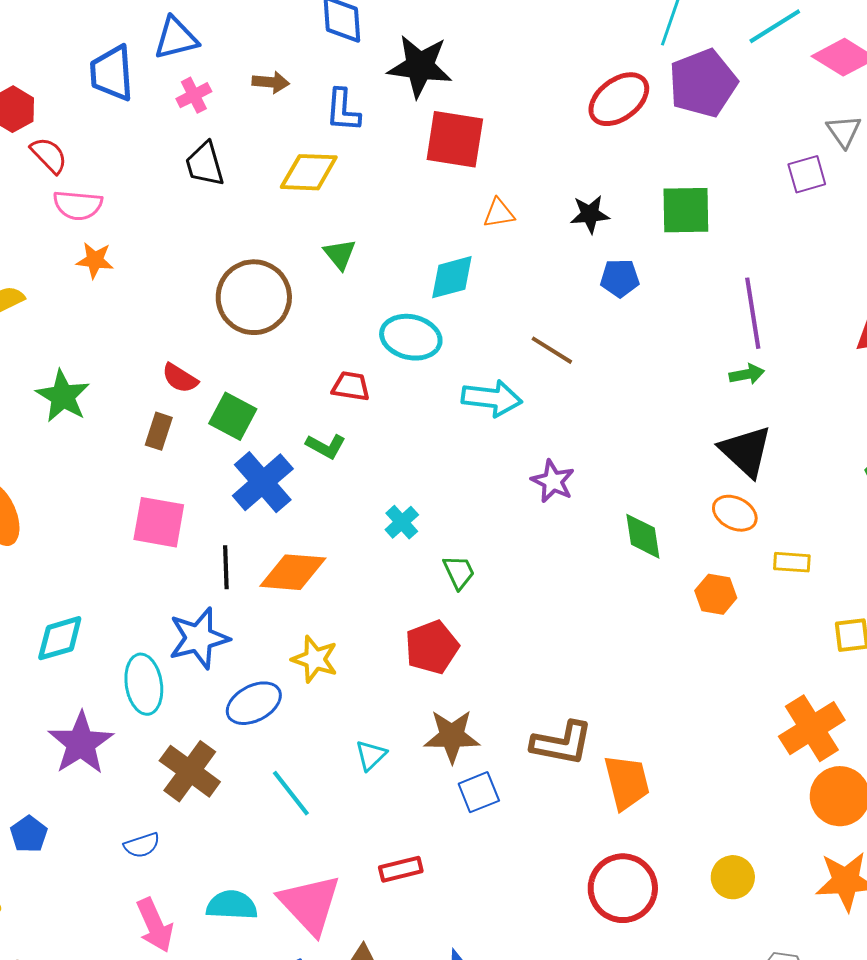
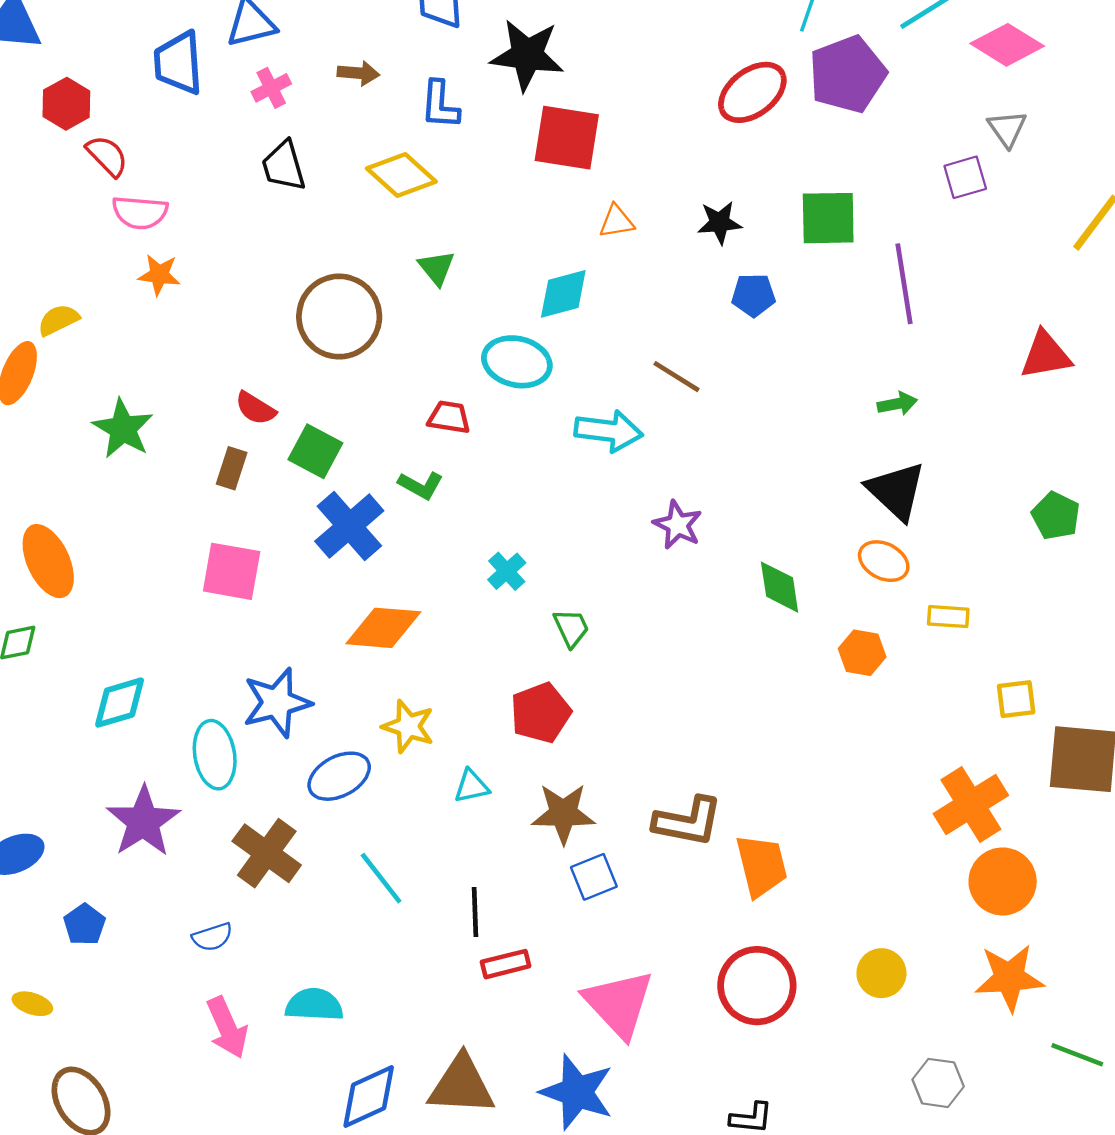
yellow diamond: (309, 172) -> (401, 175), turned 40
purple line: (753, 313) -> (904, 284), moved
black line: (226, 567) -> (475, 912), moved
cyan triangle: (371, 755) -> (472, 786), moved, turned 32
pink triangle: (310, 904) -> (619, 1004), moved

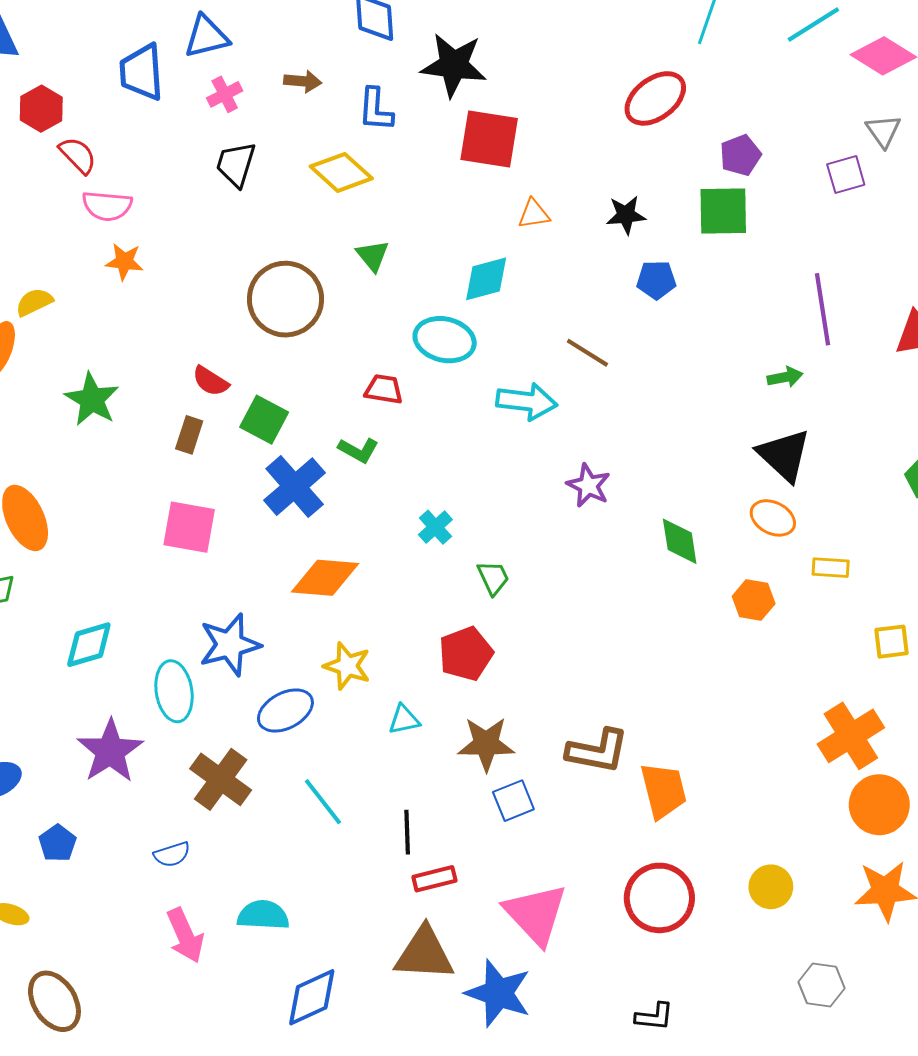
purple pentagon: (847, 74) -> (740, 155), moved, size x0.6
black trapezoid: (284, 166) -> (236, 164), turned 33
purple line: (904, 284) -> (823, 309), moved
brown triangle: (461, 1085) -> (424, 954), moved

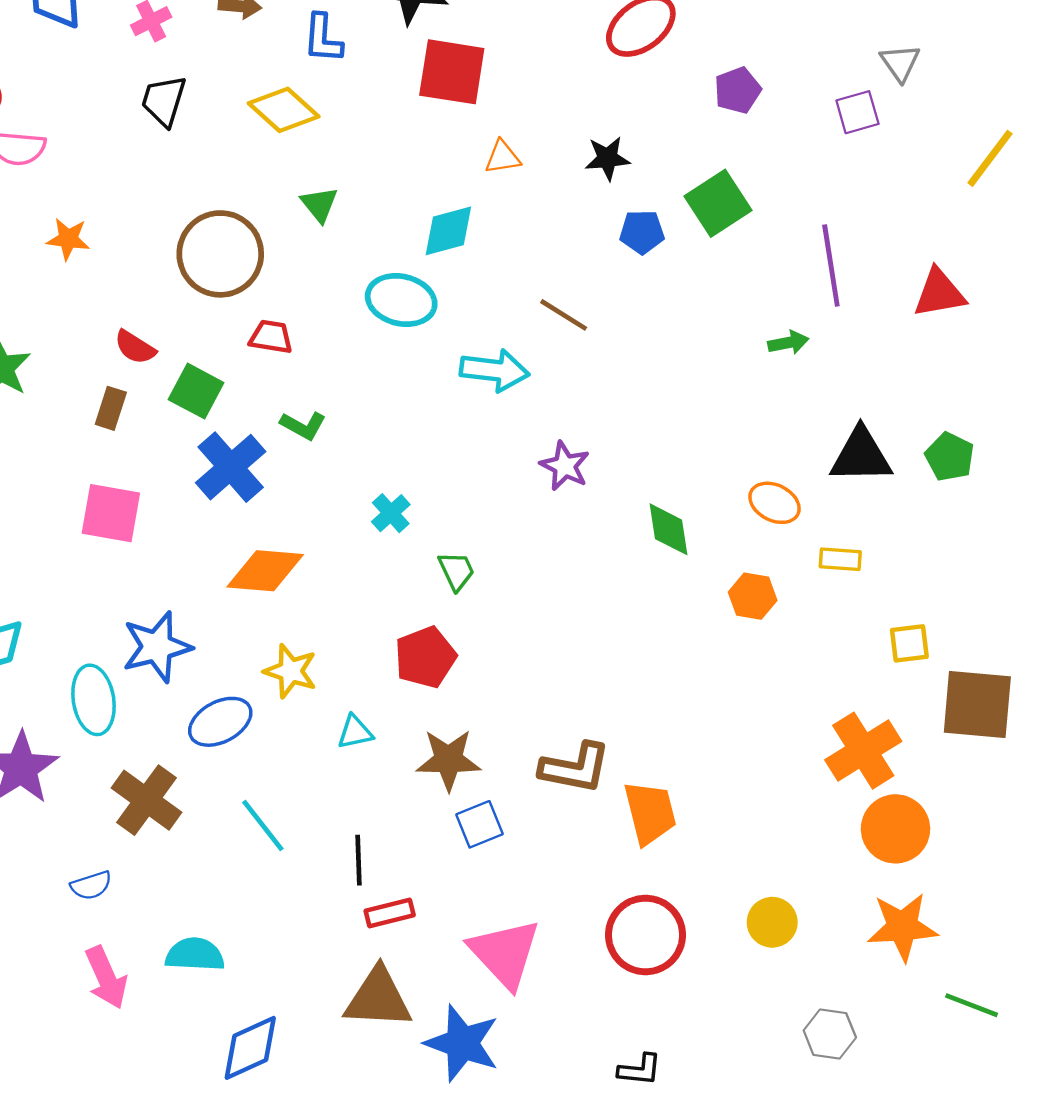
green square: (723, 211) -> (718, 203), moved, turned -32
orange star: (124, 262) -> (68, 239), moved
red trapezoid: (384, 389) -> (271, 337), moved
black triangle: (784, 455) -> (861, 456), moved, turned -44

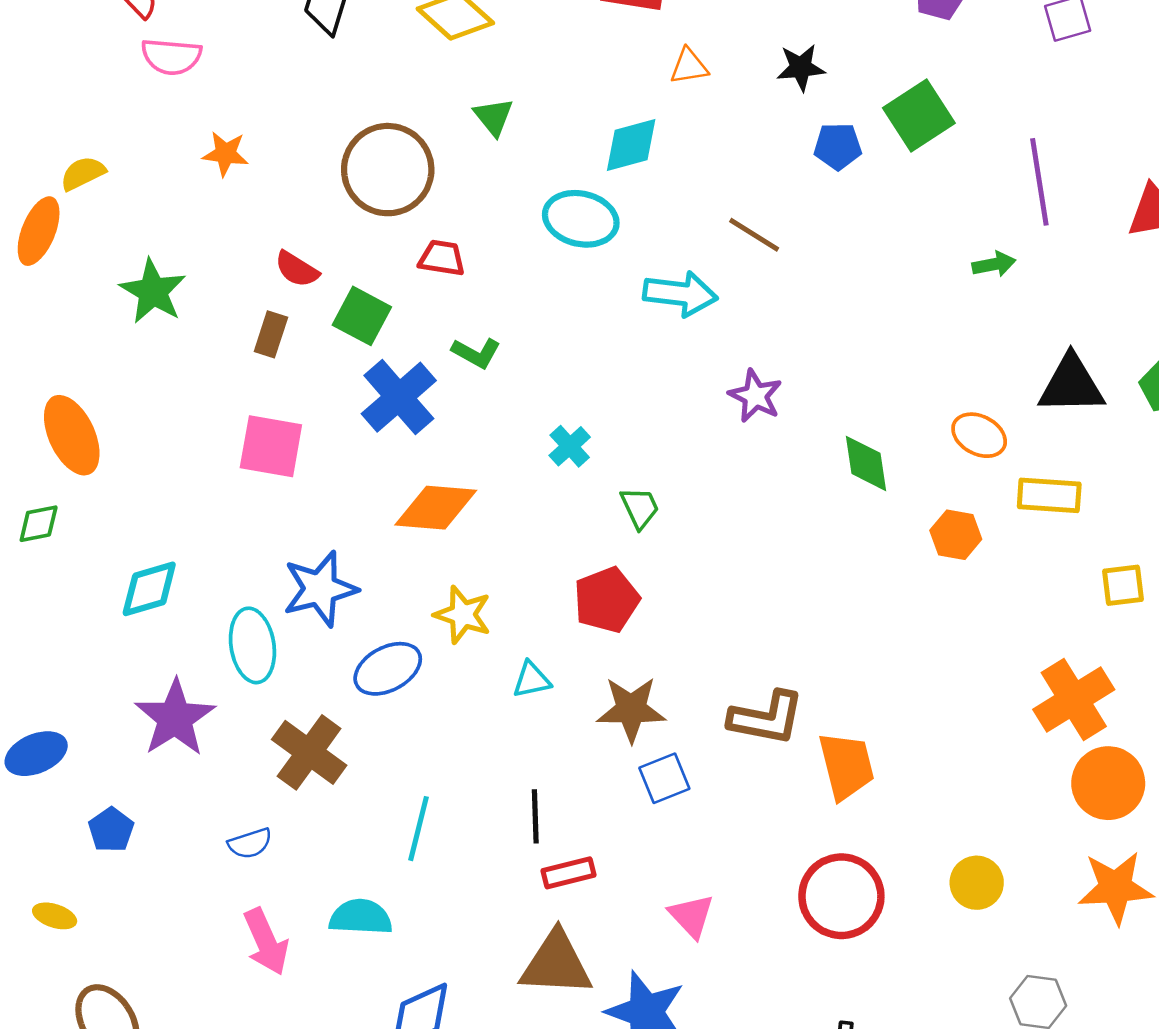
yellow rectangle: (840, 559) -> (1049, 495), size x1.4
cyan line: (263, 825) -> (418, 829), moved, turned 52
pink triangle: (505, 953) -> (691, 916), size x0.6

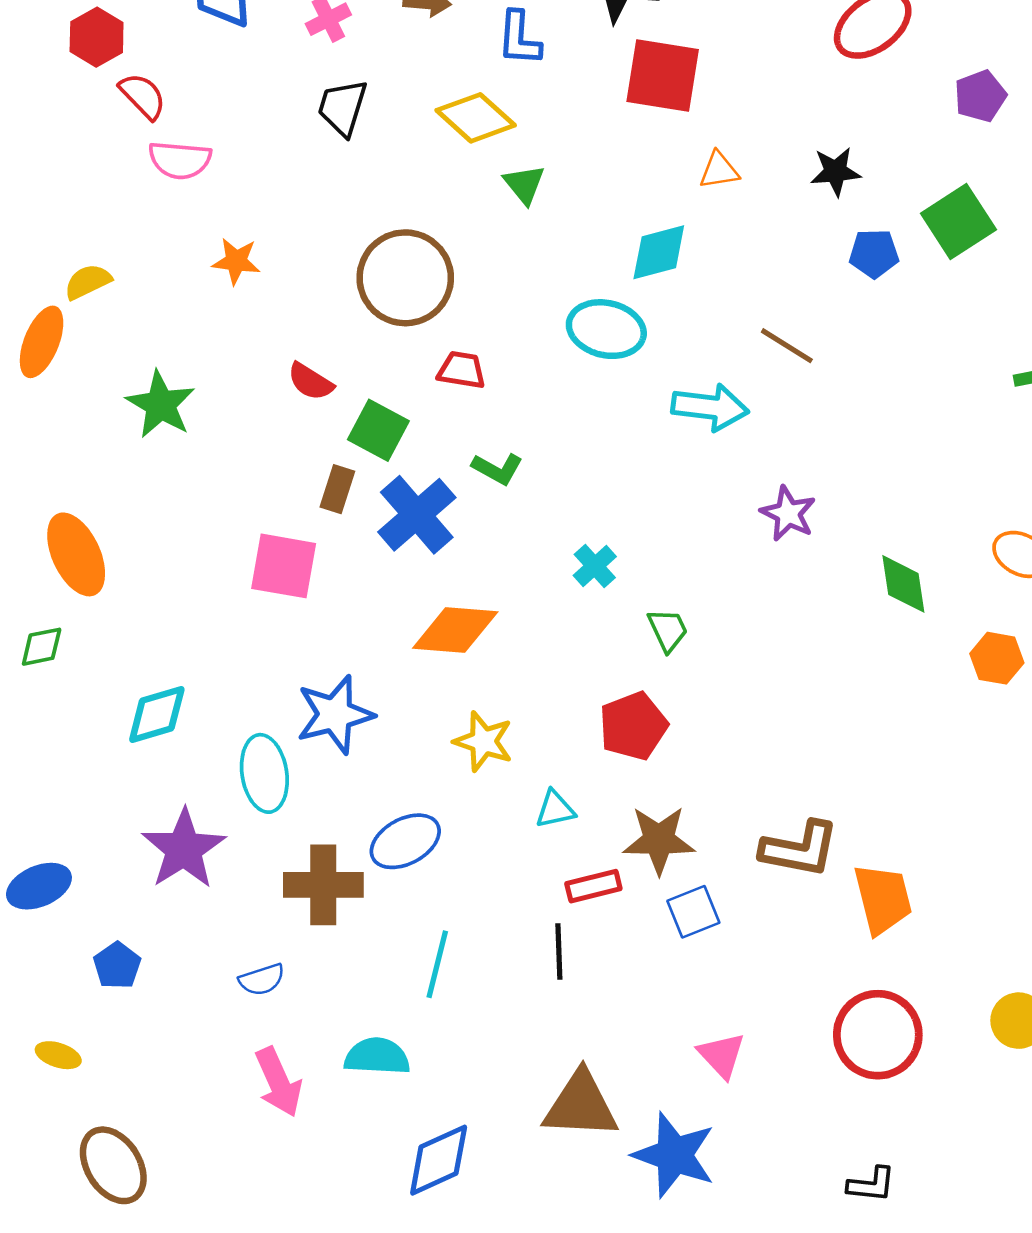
green triangle: (493, 117) -> (524, 184), moved
brown rectangle: (271, 334) -> (337, 489), moved
blue ellipse: (388, 669) -> (405, 841), moved
brown cross: (309, 752) -> (323, 885), turned -36
red rectangle: (568, 873) -> (593, 886), moved

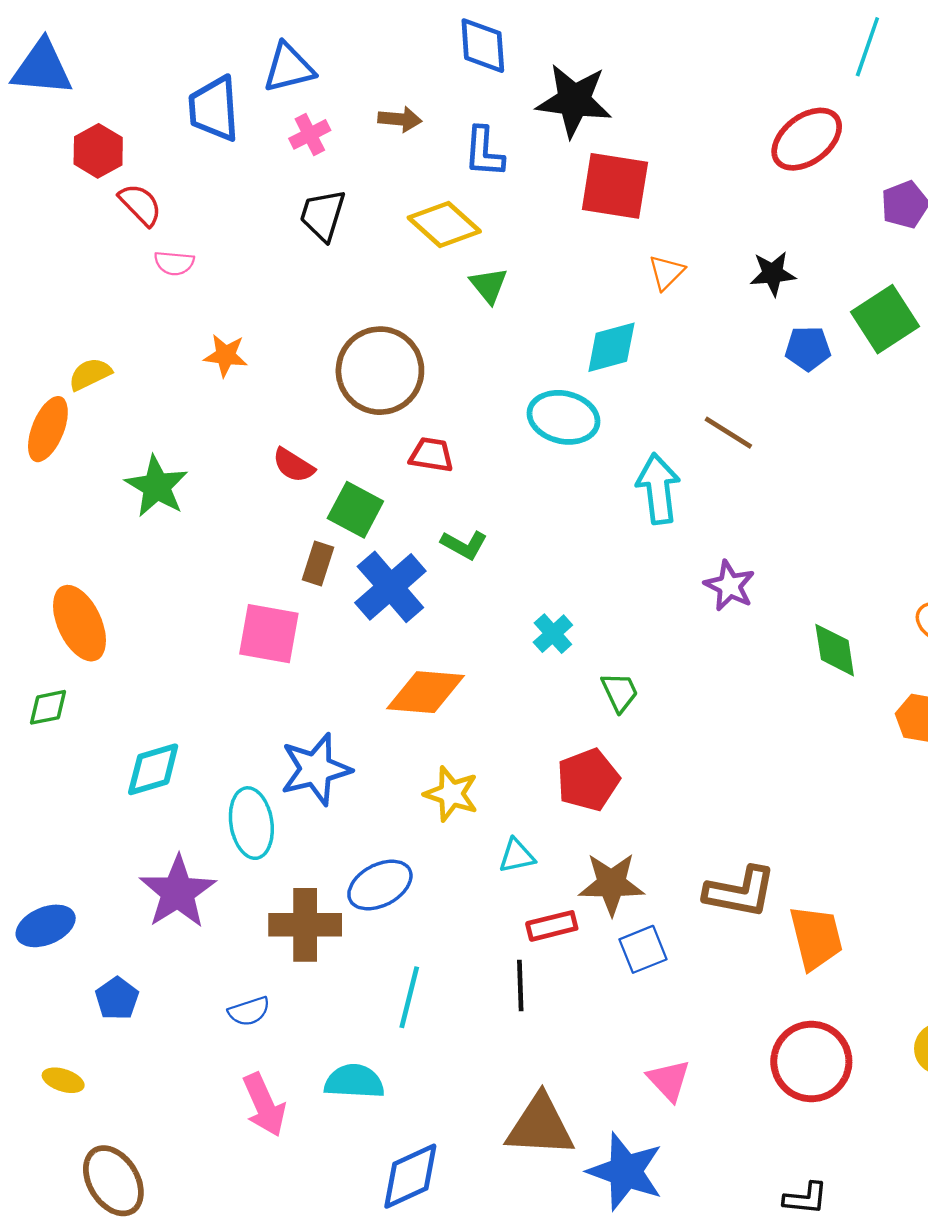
pink semicircle: (180, 160) -> (174, 263), size x0.7
orange triangle: (719, 170) -> (666, 272), turned -36
cyan arrow: (710, 407) -> (658, 489), turned -104

